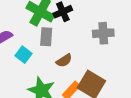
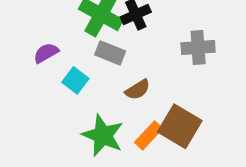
gray rectangle: (46, 37) -> (110, 53), turned -72

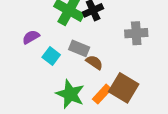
gray rectangle: (110, 53) -> (79, 48), moved
brown semicircle: (138, 90) -> (94, 62), turned -114

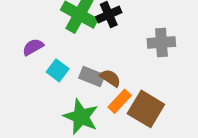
gray rectangle: (79, 48) -> (92, 76), moved
orange rectangle: (102, 94) -> (120, 101), moved

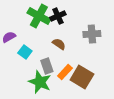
gray rectangle: (92, 76) -> (47, 66), moved, turned 49
brown semicircle: (110, 78) -> (59, 44), moved

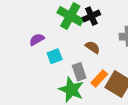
cyan square: (25, 52) -> (55, 56), turned 32

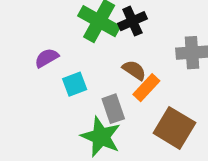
orange rectangle: (99, 78) -> (146, 88), moved

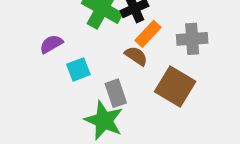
orange rectangle: (146, 88) -> (148, 34), moved
brown square: (174, 128) -> (175, 86), moved

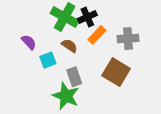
purple semicircle: (51, 44) -> (29, 42), turned 77
brown semicircle: (136, 56) -> (69, 46), moved

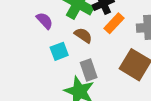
purple semicircle: (29, 42) -> (45, 21), moved

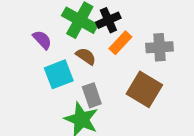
cyan square: (59, 51) -> (59, 74), size x1.4

